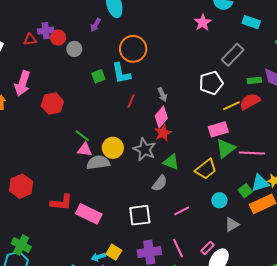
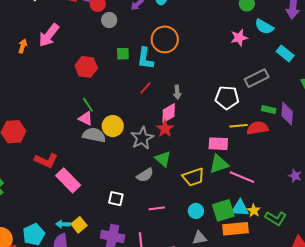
red hexagon: (52, 104) -> (86, 67), moved
red star: (163, 133) -> (165, 129), turned -30
green square: (245, 191) -> (223, 210), size x1.6
white square: (140, 215) -> (116, 199), size x0.7

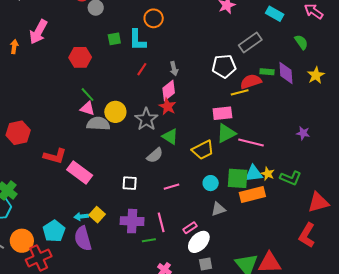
orange circle: (165, 39) -> (154, 18), size x0.7
red semicircle: (257, 128) -> (251, 82), moved
green square: (223, 210) -> (238, 178), turned 30

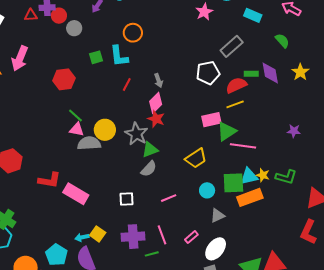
yellow line: (240, 92) -> (235, 104), moved
green triangle: (226, 133) -> (227, 131), moved
green triangle: (170, 137) -> (150, 150), moved, turned -48
white ellipse: (199, 242) -> (216, 249), moved

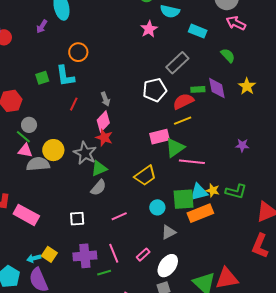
gray circle: (74, 28) -> (29, 125), moved

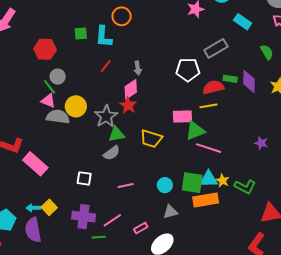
yellow trapezoid: (145, 176) -> (151, 139), moved, turned 40
pink line: (114, 253) -> (112, 220), turned 66

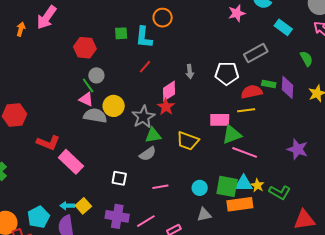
gray arrow: (138, 68) -> (190, 72), moved
purple star: (261, 143) -> (297, 149), size x1.5

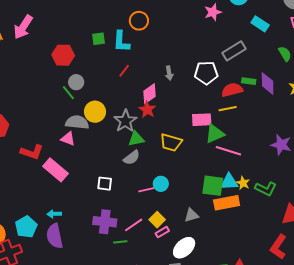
pink triangle: (86, 99) -> (68, 139), moved
cyan circle: (200, 188) -> (161, 184), moved
yellow square: (83, 206) -> (157, 220), moved

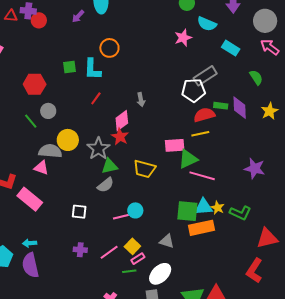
white pentagon: (206, 73) -> (193, 90), moved
green line: (68, 93) -> (31, 121), moved
gray triangle: (192, 215) -> (167, 241), turned 35
purple cross: (105, 222) -> (80, 250), size x0.6
green line: (120, 242) -> (129, 271), moved

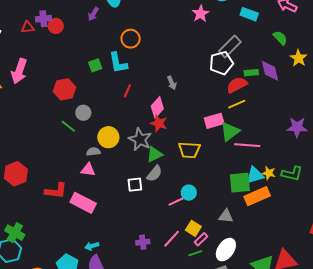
yellow star: (270, 111) -> (298, 58), moved
gray semicircle: (50, 151) -> (93, 152), size x0.6
white square: (79, 212) -> (135, 185), moved

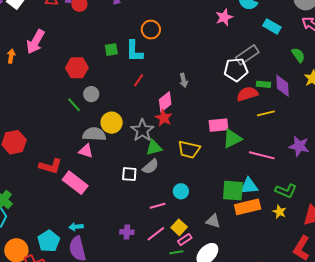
yellow line: (237, 104) -> (266, 113), moved
pink line: (247, 145) -> (262, 155), moved
gray semicircle: (93, 152) -> (94, 134), size x1.6
yellow star: (269, 173) -> (279, 212), moved
pink line: (176, 202) -> (158, 206), moved

